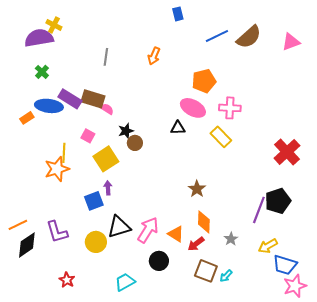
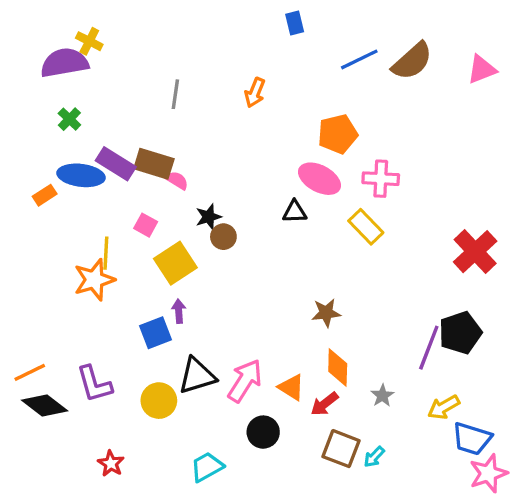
brown star: (197, 189) -> (326, 313), turned 30
black diamond: (27, 245) -> (45, 406), turned 72

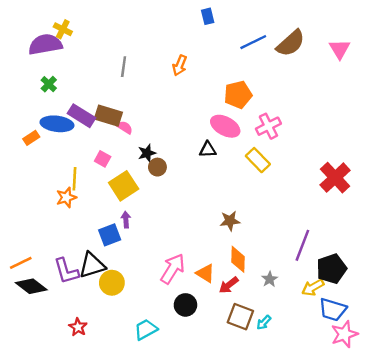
pink triangle: (482, 69) -> (340, 49), turned -40
pink cross: (381, 179) -> (268, 126), turned -30
orange star: (94, 280) -> (66, 197), size x0.7
black pentagon: (460, 333) -> (332, 269), moved
black triangle: (197, 376) -> (92, 265), moved

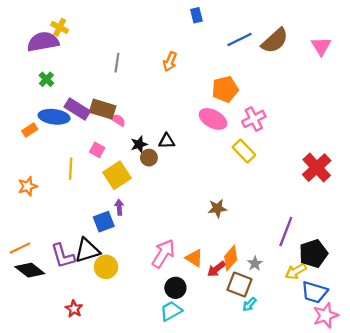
black triangle: (208, 150) -> (167, 141), moved
orange star: (66, 197) -> (28, 186), moved
orange diamond: (238, 259) -> (231, 258), moved, turned 40
brown square: (240, 317) -> (239, 284), moved
cyan trapezoid: (146, 329) -> (171, 311), moved

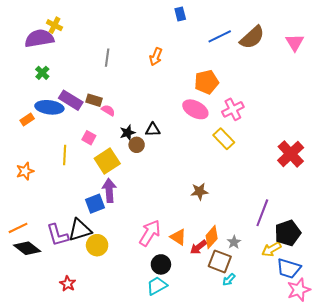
brown rectangle: (103, 109) -> (94, 100), size x0.7
purple arrow: (119, 207) -> (109, 190), size x1.6

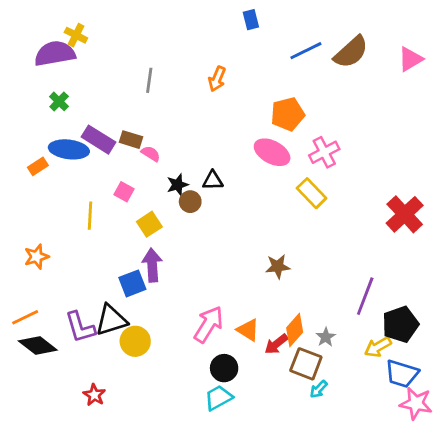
pink triangle: (295, 42) -> (410, 59), turned 30
yellow square: (107, 161) -> (149, 224), size x0.7
orange star: (25, 171) -> (36, 257), moved
pink star: (299, 290) -> (416, 403), turned 30

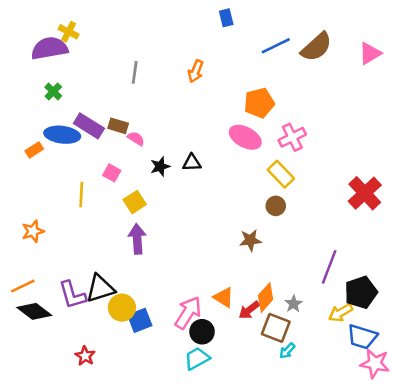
brown circle: (190, 202) -> (276, 206), moved
blue square: (132, 283) -> (140, 320), moved
pink arrow: (209, 324) -> (188, 313), moved

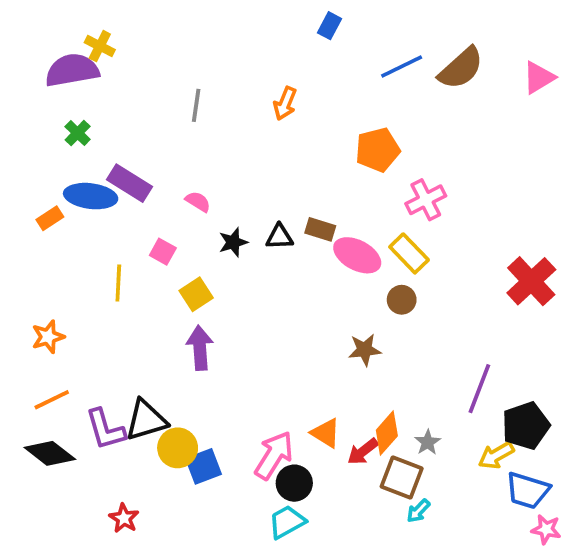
blue rectangle: (226, 18) -> (329, 26), turned 42
brown rectangle: (118, 126) -> (320, 229), moved
pink ellipse: (245, 137) -> (357, 255), moved
orange line: (23, 286) -> (52, 400), moved
pink star: (375, 364) -> (546, 529), size x0.7

